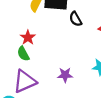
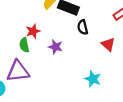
purple star: (65, 75) -> (56, 47), moved

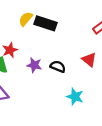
black semicircle: (83, 27) -> (58, 66), moved, turned 128

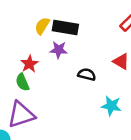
purple star: (34, 65) -> (59, 50), moved

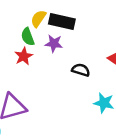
green semicircle: (22, 82) -> (28, 37), moved

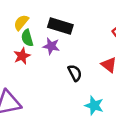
yellow semicircle: (38, 19) -> (21, 23), moved
black semicircle: (81, 70) -> (75, 73), turned 42

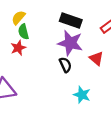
black rectangle: (60, 26) -> (71, 21), moved
purple star: (51, 46) -> (70, 43), moved, size x1.6

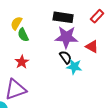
red star: (18, 48) -> (22, 62), moved
cyan star: (82, 95) -> (74, 67), moved

